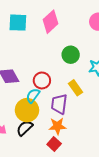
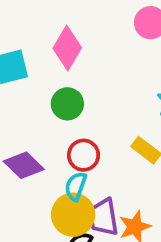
green circle: (71, 55) -> (67, 104), moved
purple trapezoid: (59, 104) -> (103, 217), moved

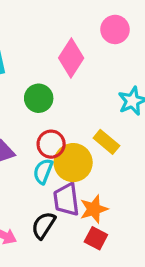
pink diamond: (67, 48) -> (71, 58), moved
yellow circle: (73, 215) -> (73, 163), moved

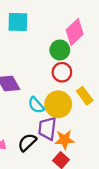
green circle: (39, 98) -> (60, 50), moved
red circle: (51, 144) -> (62, 72), moved
cyan semicircle: (43, 171) -> (36, 105), turned -78

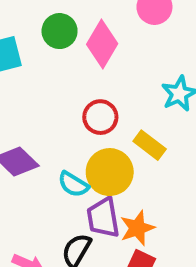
green circle: (60, 50) -> (60, 31), moved

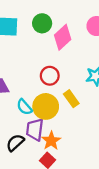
orange star: (137, 228) -> (51, 141), turned -30

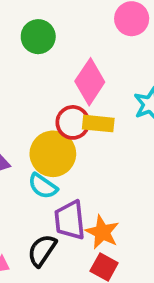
pink diamond: (63, 37) -> (90, 82), moved
yellow rectangle: (71, 99) -> (98, 124), moved, turned -35
yellow circle: (46, 106) -> (53, 154), moved

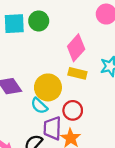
green circle: (38, 37) -> (39, 21), moved
red circle: (73, 122) -> (73, 110), moved

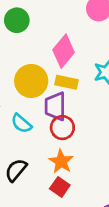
yellow circle: (48, 87) -> (31, 81), moved
purple trapezoid: (52, 128) -> (55, 106), moved

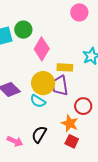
pink diamond: (64, 51) -> (42, 49), moved
yellow circle: (31, 81) -> (43, 83), moved
red circle: (62, 128) -> (83, 106), moved

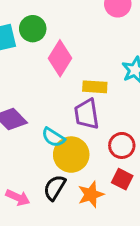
yellow circle: (43, 83) -> (71, 155), moved
orange star: (70, 123) -> (91, 194), moved, turned 30
red square: (72, 141) -> (122, 179), moved

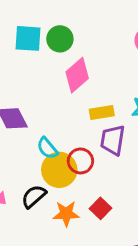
yellow rectangle: (95, 87) -> (102, 112), turned -30
purple trapezoid: (87, 114) -> (113, 140), moved
red circle: (122, 145) -> (80, 161), moved

